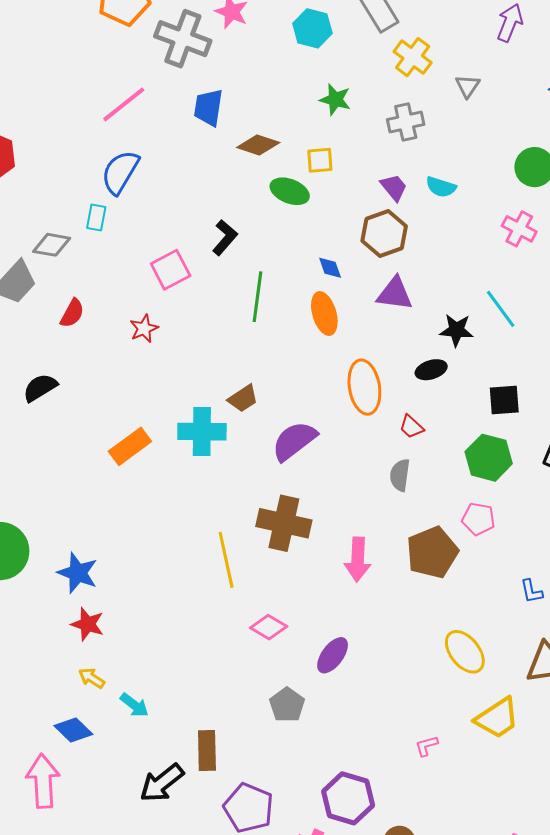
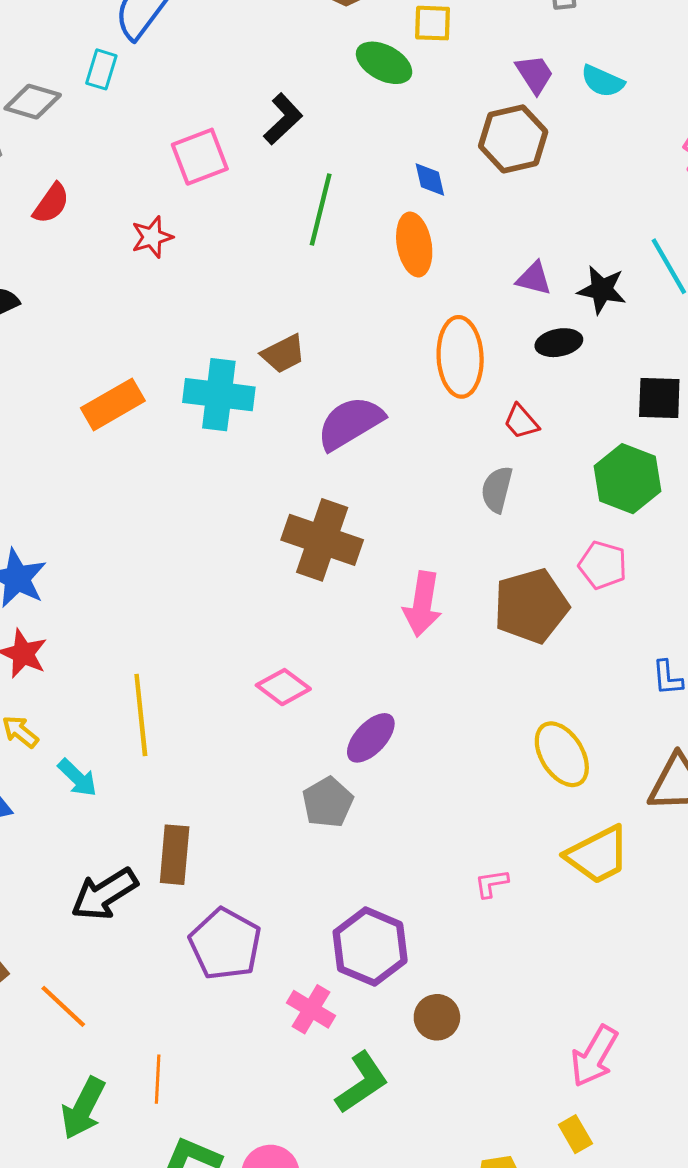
purple triangle: (395, 294) -> (534, 278), moved, size x0.7
yellow line: (226, 560) -> (141, 715), moved
gray pentagon: (287, 705) -> (328, 802), moved

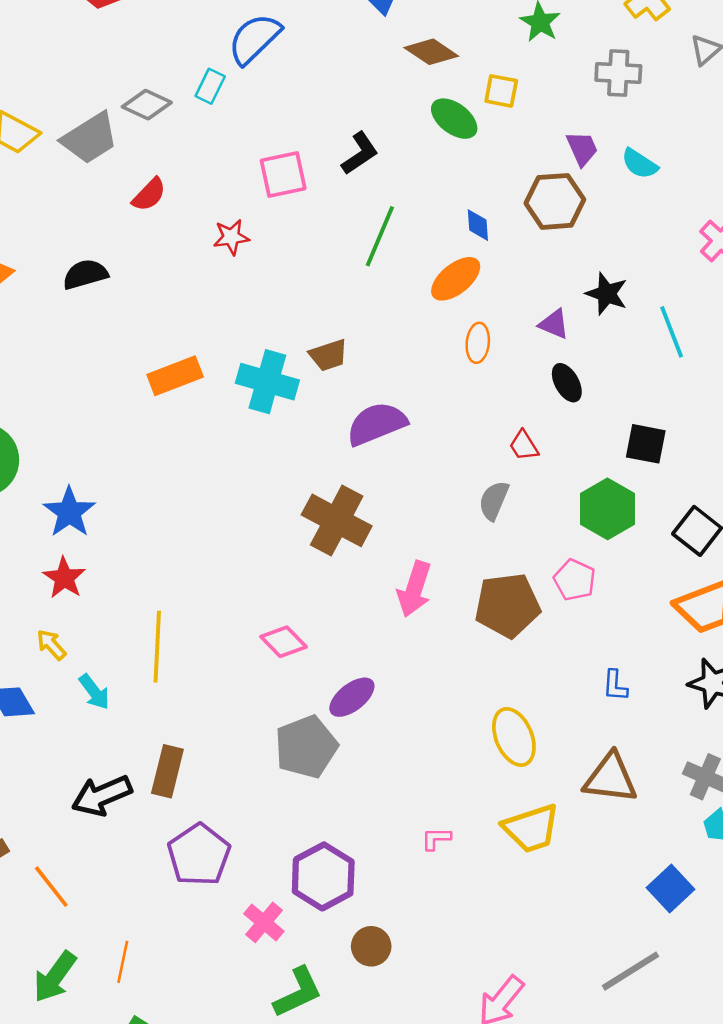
orange ellipse: (414, 244) -> (456, 279), turned 52
black star: (602, 290) -> (607, 294), moved
black ellipse: (559, 343) -> (567, 383), turned 63
orange ellipse: (460, 357) -> (478, 343), moved, size x0.6
gray pentagon: (328, 802) -> (306, 747), size x1.4

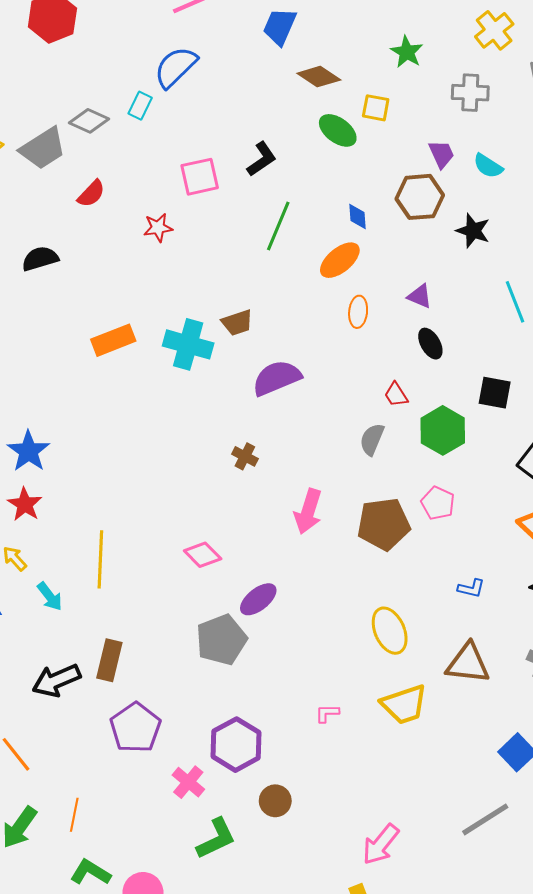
black star: (607, 294) -> (473, 231), moved
green hexagon: (607, 509) -> (443, 430), moved
brown cross: (337, 520) -> (245, 456), size x0.5
blue L-shape: (615, 686) -> (471, 588), turned -80

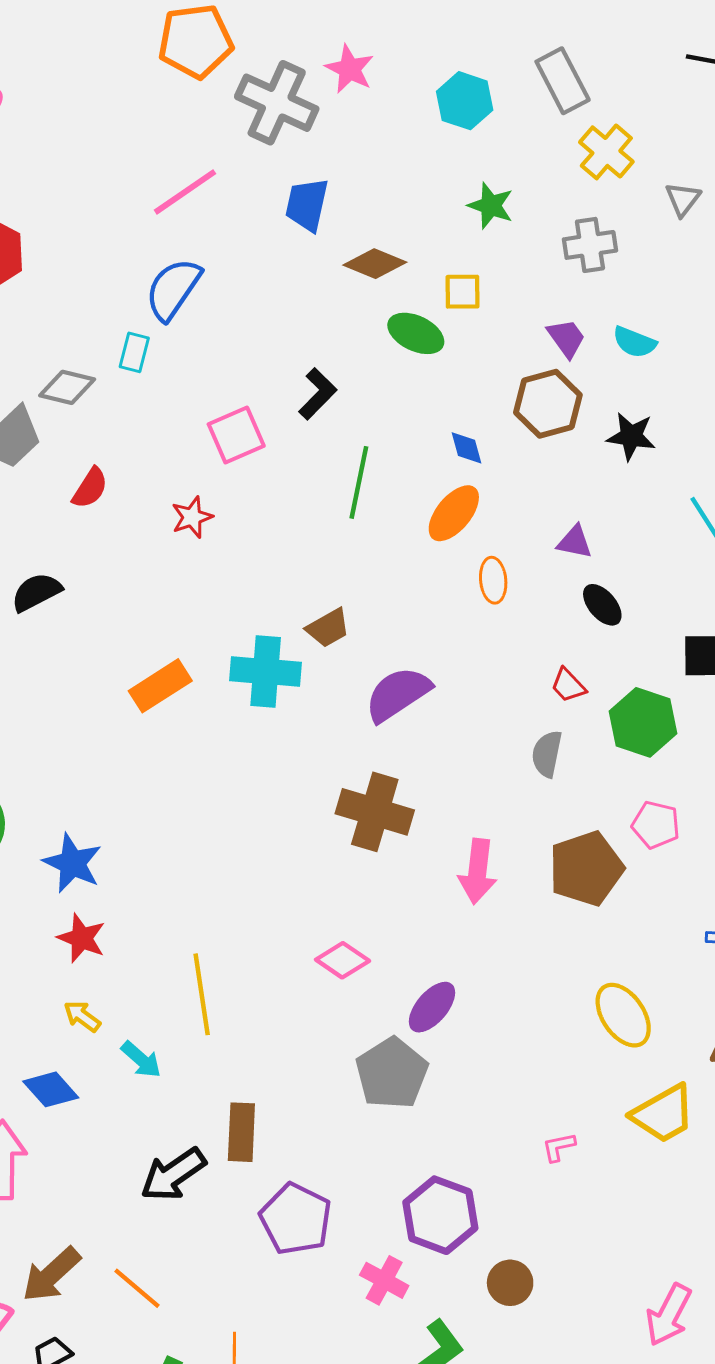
brown cross: (245, 456) -> (375, 812), size x2.0

